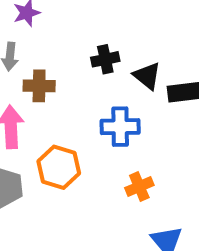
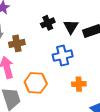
black triangle: (147, 76) -> (71, 27), turned 35
orange cross: (139, 187) -> (79, 84), turned 32

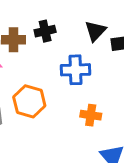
black cross: (48, 23) -> (45, 31), moved

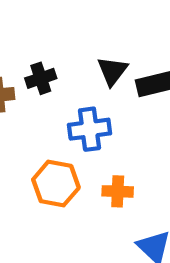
orange hexagon: (29, 101) -> (56, 184), moved

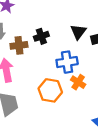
orange cross: (118, 191) -> (78, 82), moved, turned 32

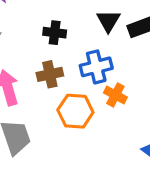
black cross: (41, 36) -> (55, 33), turned 32
brown cross: (19, 45) -> (50, 74), moved

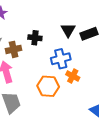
brown cross: (50, 74) -> (14, 49), moved

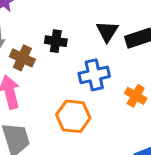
brown cross: (14, 49) -> (22, 58), turned 35
orange cross: (73, 76) -> (136, 96), moved

